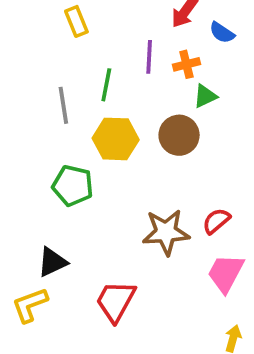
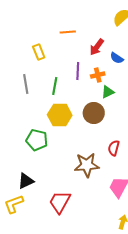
gray line: (63, 105) -> (26, 84), moved
red semicircle: (216, 221) -> (114, 148), moved, turned -35

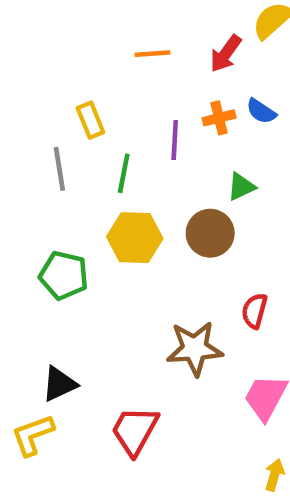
red arrow: (97, 47) -> (226, 54), moved
yellow rectangle: (39, 52) -> (90, 120), moved
orange cross: (98, 75) -> (219, 118), moved
green pentagon: (37, 140) -> (64, 275), moved

